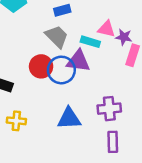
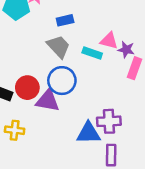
purple triangle: (78, 61) -> (48, 101), moved
red circle: (41, 66) -> (27, 88), moved
blue triangle: (69, 118) -> (88, 133), moved

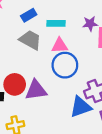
pink triangle: (109, 41) -> (60, 46), moved
cyan rectangle: (92, 53) -> (56, 23), moved
blue circle: (62, 81) -> (65, 65), moved

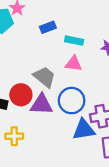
gray trapezoid: (30, 40) -> (44, 77), moved
blue circle: (65, 65) -> (72, 101), moved

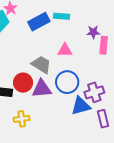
blue rectangle: (48, 27) -> (39, 22), size x1.5
cyan rectangle: (74, 41) -> (62, 16), moved

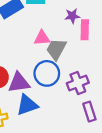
gray trapezoid: (41, 65) -> (56, 49), moved, turned -90
blue triangle: (81, 106) -> (27, 105), moved

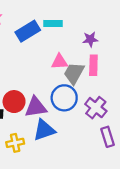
pink rectangle: (85, 30) -> (93, 65), moved
purple cross: (78, 83) -> (96, 108), turned -30

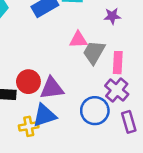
pink rectangle: (93, 65) -> (118, 63), moved
blue circle: (64, 98) -> (95, 111), moved
blue triangle: (44, 130) -> (45, 115), moved

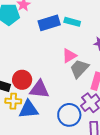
pink triangle: (78, 40) -> (69, 56), turned -42
yellow cross: (29, 126) -> (13, 101), moved

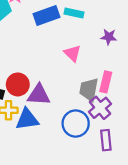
pink triangle: (69, 56) -> (72, 53), turned -42
gray trapezoid: (79, 69) -> (89, 90), moved, turned -30

